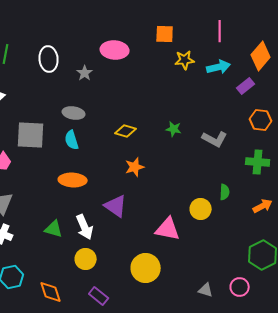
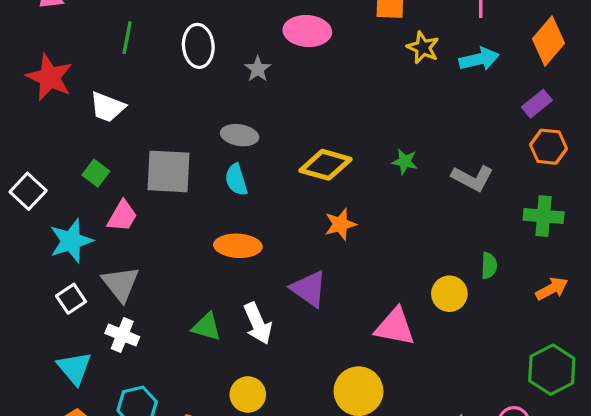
yellow star: (185, 60) -> (423, 48), turned 30
purple rectangle: (246, 86) -> (537, 104), moved
yellow diamond: (126, 131) -> (325, 165), size x1.4
yellow circle: (86, 259) -> (248, 394), moved

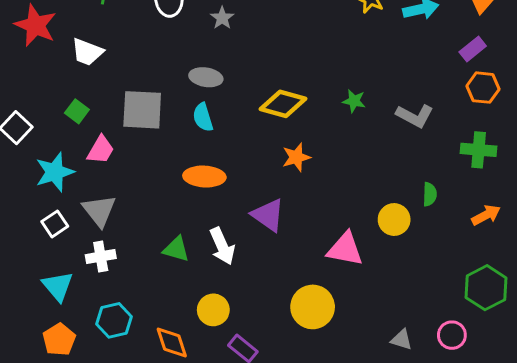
white cross: (122, 335) -> (101, 257), turned -32

